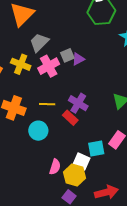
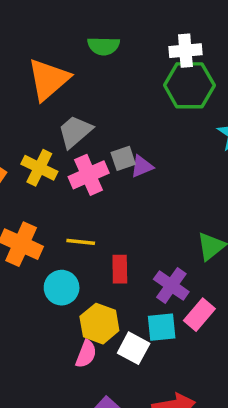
purple cross: (78, 103) -> (171, 285), moved
red rectangle: (70, 118) -> (120, 269), turned 42
yellow hexagon: (74, 175) -> (99, 324), moved

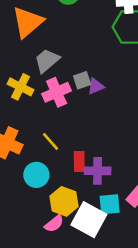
yellow line: (81, 242) -> (51, 141), turned 42
purple cross: (171, 285) -> (98, 171), moved, turned -35
white square: (134, 348) -> (89, 220), size x1.5
pink semicircle: (86, 354) -> (54, 224), turned 30

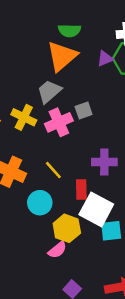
orange triangle: (28, 22) -> (62, 56), moved
purple triangle: (96, 86) -> (105, 59), moved
purple cross: (98, 171) -> (104, 162), moved
white square: (89, 220) -> (96, 209), moved

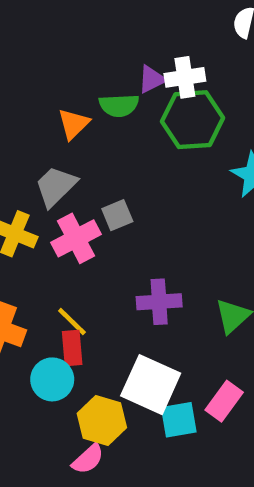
green semicircle: (69, 31) -> (119, 105), moved
orange triangle: (62, 56) -> (74, 124), size x0.6
purple triangle: (105, 59) -> (152, 79), moved
red rectangle: (81, 189) -> (72, 348), moved

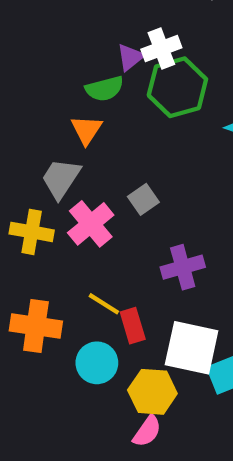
orange triangle: (74, 124) -> (86, 130), moved
gray square: (117, 215) -> (143, 199), moved
red rectangle: (72, 348) -> (133, 326), moved

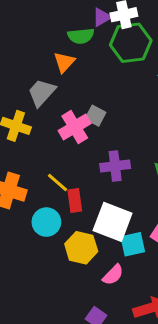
gray square: (143, 199) -> (95, 116), turned -36
pink cross: (91, 224) -> (75, 127), moved
pink semicircle: (147, 431) -> (113, 275), moved

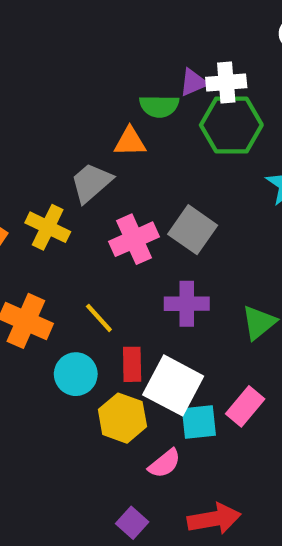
orange triangle: (64, 62) -> (130, 142), turned 40
gray square: (95, 116) -> (193, 230), moved, size x1.5
red rectangle: (75, 201) -> (132, 364), moved

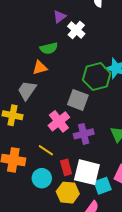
purple triangle: (193, 82) -> (60, 17), moved
white cross: (226, 82) -> (76, 30), turned -30
green hexagon: (231, 125) -> (97, 77), moved
pink cross: (134, 239) -> (59, 121), moved

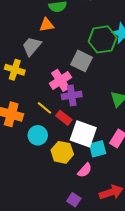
purple cross: (84, 134) -> (72, 95), moved
red rectangle: (66, 167) -> (64, 118), moved, turned -42

